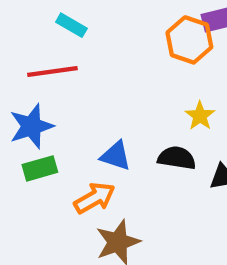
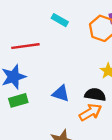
cyan rectangle: (71, 25) -> (60, 20), moved
orange arrow: (95, 198) -> (90, 112), moved

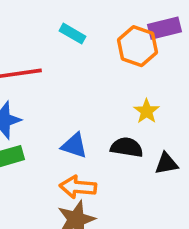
orange arrow: (90, 112) -> (78, 187), moved, turned -145

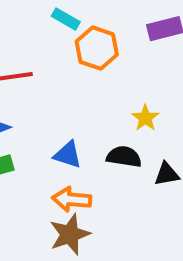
cyan rectangle: (73, 34) -> (66, 19), moved
orange hexagon: (138, 46) -> (97, 48), moved

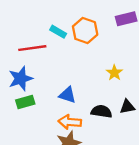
cyan rectangle: (66, 19) -> (58, 32), moved
black semicircle: (124, 157) -> (101, 111), moved

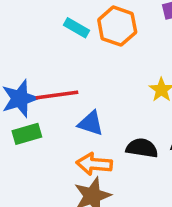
red line: (32, 48) -> (57, 95), moved

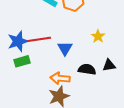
blue triangle: (91, 123) -> (65, 48), moved, turned 42

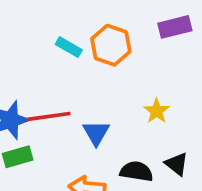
black triangle: (109, 65) -> (177, 164), turned 48

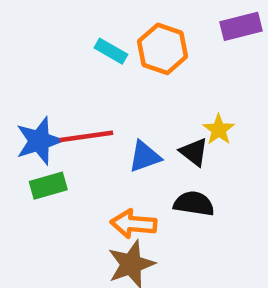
blue triangle: (96, 133) -> (145, 157), turned 40
black triangle: (177, 164) -> (194, 152), moved

